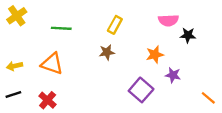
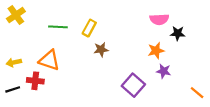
yellow rectangle: (115, 25) -> (89, 28), moved
orange star: (155, 55) -> (156, 51), moved
red cross: (48, 100) -> (35, 81), moved, turned -35

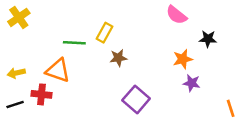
pink semicircle: (159, 19) -> (176, 15), moved, turned 42
green line: (58, 27) -> (74, 43), moved
purple square: (133, 85) -> (136, 99), moved
orange line: (197, 93) -> (231, 108), turned 32

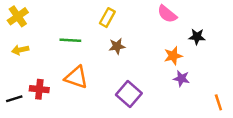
yellow rectangle: (105, 33) -> (107, 18), moved
brown star: (118, 58) -> (117, 46), moved
orange triangle: (58, 70) -> (76, 77), moved
yellow arrow: (16, 73) -> (20, 50), moved

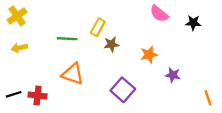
yellow rectangle: (107, 18) -> (98, 27), moved
black star: (197, 37) -> (193, 23), moved
orange star: (173, 56) -> (149, 55), moved
red cross: (39, 89) -> (38, 95), moved

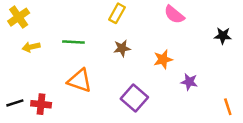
black star: (193, 23) -> (223, 36), moved
yellow rectangle: (98, 27) -> (117, 13), moved
yellow arrow: (19, 48) -> (31, 47), moved

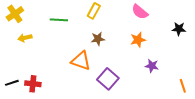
green line: (73, 42) -> (59, 20), moved
orange star: (163, 59) -> (138, 40), moved
orange triangle: (80, 81) -> (81, 61), moved

